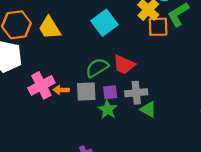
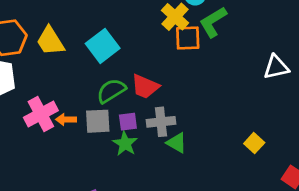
cyan square: (104, 23) -> (103, 46), moved

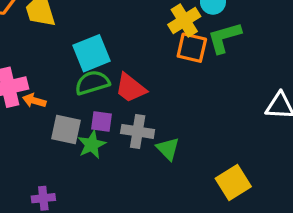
cyan square: (103, 46) -> (91, 53), moved
gray square: (98, 121) -> (66, 130), moved
green triangle: (177, 143) -> (168, 149), moved
yellow square: (254, 143) -> (233, 182), size x1.5

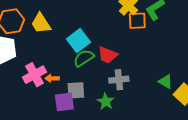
purple square: (101, 121) -> (64, 102), moved, size x1.5
green star: (92, 145) -> (106, 102), moved
green triangle: (168, 149) -> (166, 82), moved

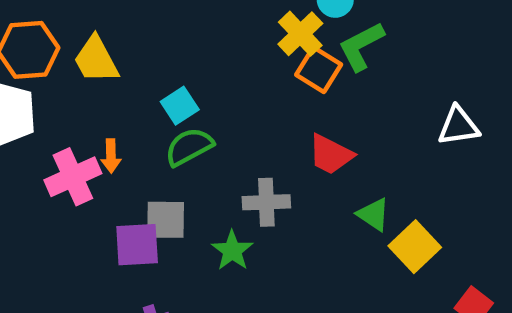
orange square: (137, 21) -> (319, 70), turned 30
cyan square: (78, 41) -> (180, 106), size x0.7
red trapezoid: (108, 55) -> (331, 154), moved
orange arrow: (52, 78) -> (111, 156), moved, turned -96

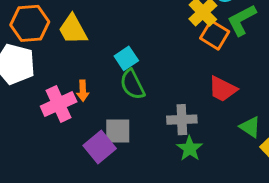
green semicircle: (189, 147) -> (132, 84), turned -88
purple square: (137, 245) -> (100, 147), turned -36
green star: (232, 251) -> (190, 149), moved

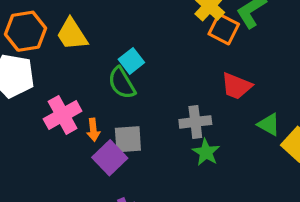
green semicircle: (132, 84) -> (122, 83), moved
orange arrow: (83, 91) -> (93, 130), moved

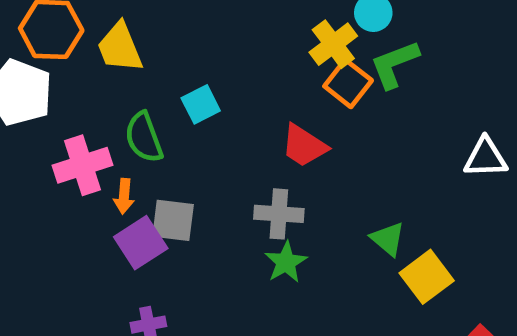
green semicircle: (122, 83) -> (144, 137), moved
red trapezoid: (236, 86) -> (304, 146), moved

